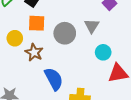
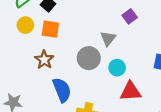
gray circle: (65, 33) -> (89, 58), moved
yellow circle: (15, 38) -> (25, 25), moved

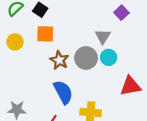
yellow circle: (25, 25) -> (15, 42), moved
brown star: (44, 60) -> (59, 60), moved
cyan circle: (117, 68) -> (109, 57), moved

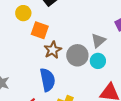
orange square: (45, 34) -> (40, 30), moved
yellow circle: (15, 42) -> (23, 13), moved

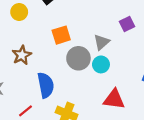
orange square: (40, 30) -> (61, 35), moved, turned -36
brown star: (53, 50) -> (22, 55), moved

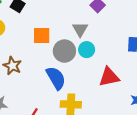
orange square: (61, 35) -> (42, 35), turned 36
blue semicircle: (46, 85) -> (56, 78), moved

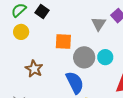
gray triangle: (80, 29) -> (99, 24), moved

